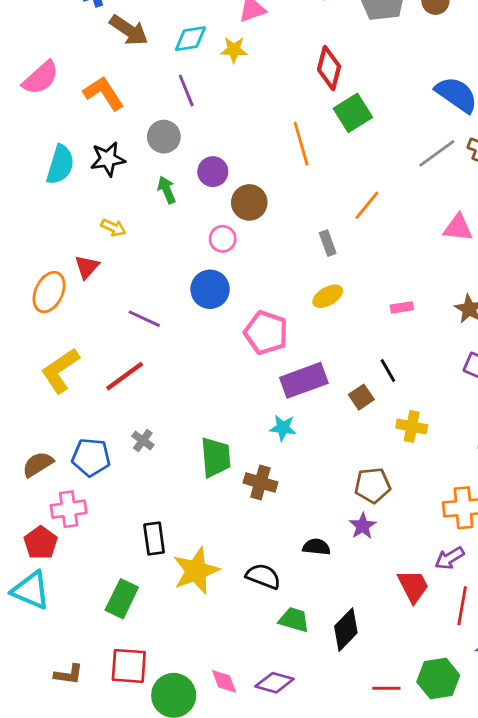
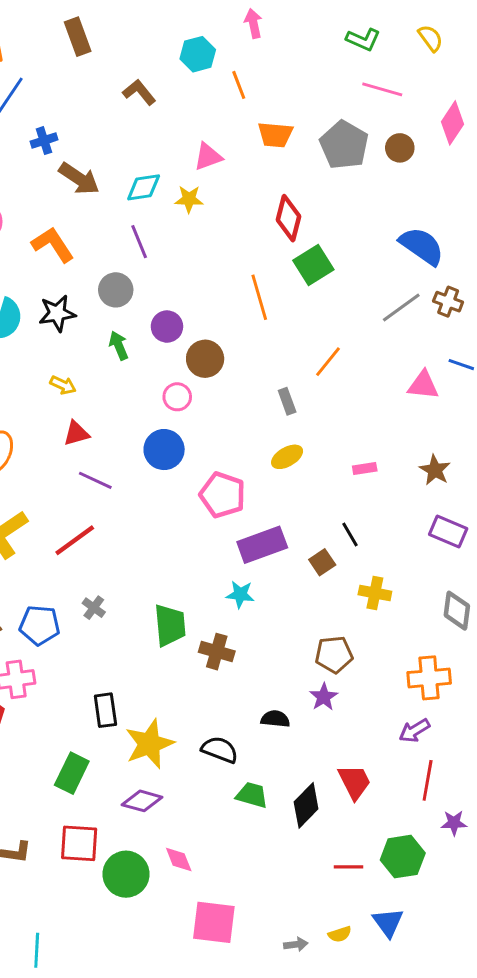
red triangle: (87, 267) -> (76, 433), moved, turned 32
red trapezoid: (413, 586) -> (354, 782), moved
purple diamond: (274, 683) -> (142, 801), moved

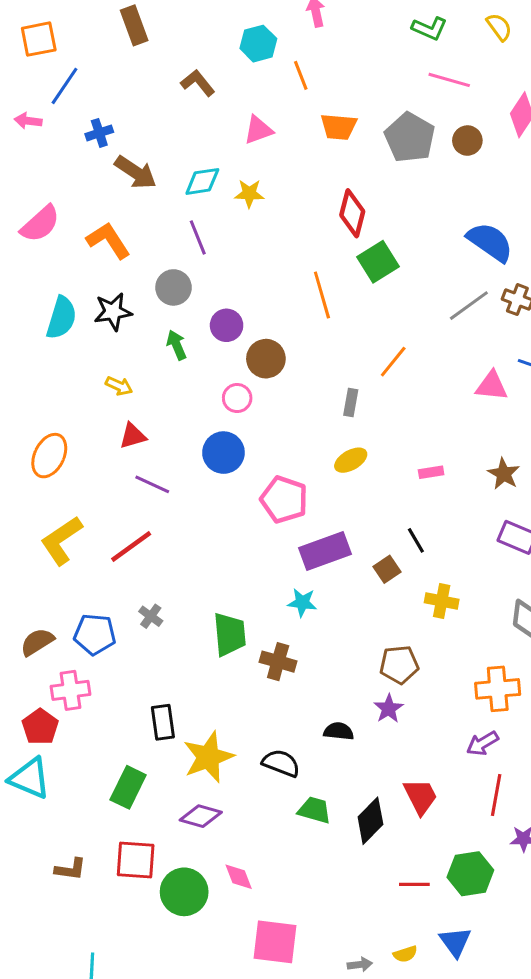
pink triangle: (208, 157) -> (258, 130), moved
gray rectangle: (287, 401) -> (351, 403), turned 30

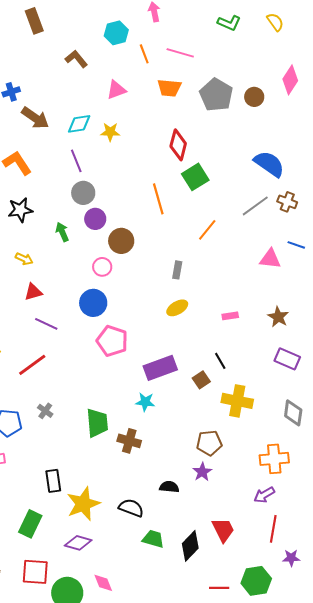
pink line: (449, 80) -> (180, 53), moved
gray circle: (174, 287) -> (83, 193), moved
orange line: (393, 362) -> (207, 230), moved
pink pentagon: (284, 500) -> (112, 341), moved
yellow cross: (442, 601) -> (237, 401), size x1.4

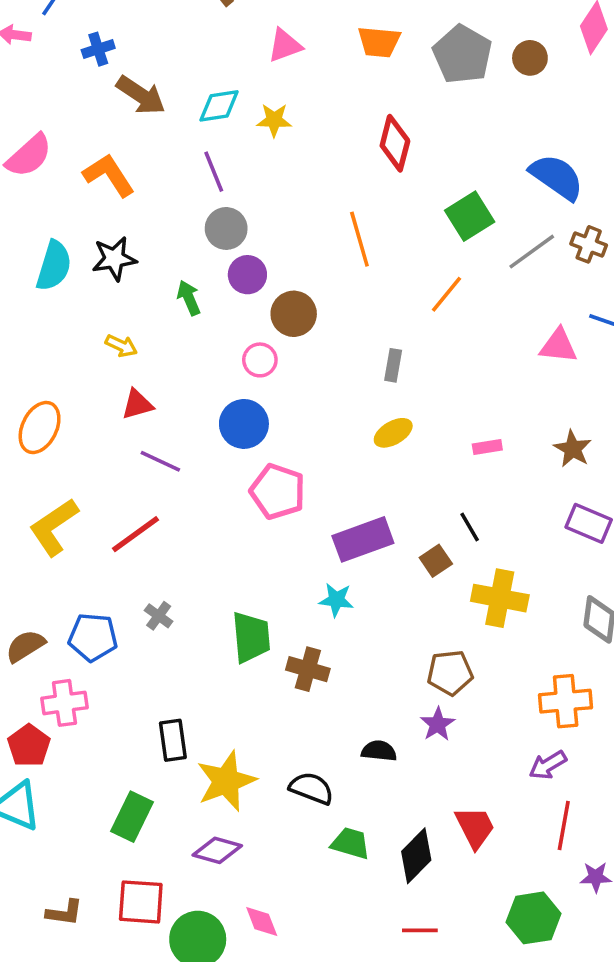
green square: (195, 177) -> (470, 216), moved
red line: (219, 588) -> (420, 930), moved

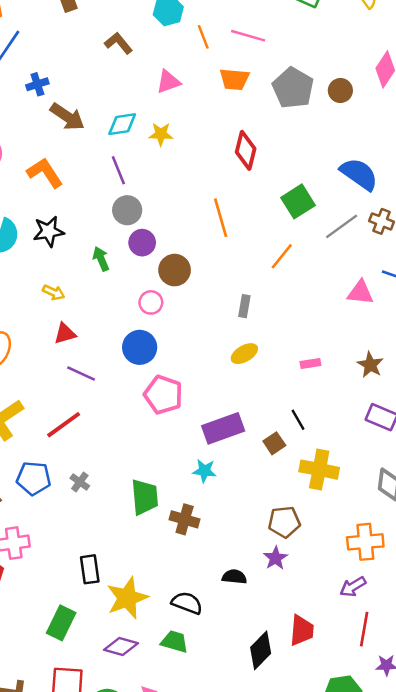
blue pentagon: (93, 637) -> (34, 478), moved
red trapezoid: (475, 827) -> (302, 630), turned 32
green trapezoid: (351, 843) -> (175, 642), moved

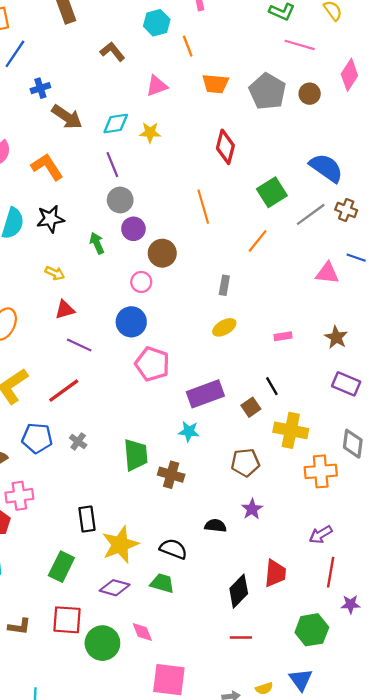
pink line: (248, 36) -> (300, 45), moved
brown pentagon: (284, 522) -> (245, 463), moved
orange cross: (365, 542) -> (321, 471), moved

